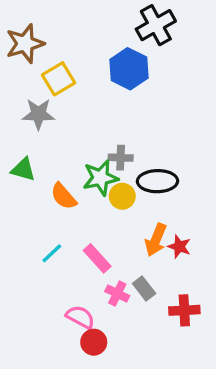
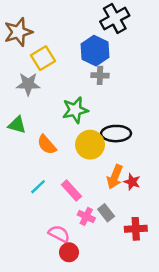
gray cross: (121, 158) -> (100, 75), moved
green star: (100, 178) -> (75, 110), moved
yellow circle: (122, 196) -> (90, 145), size x1.5

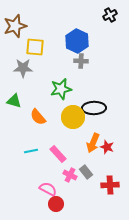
black cross: (115, 18) -> (110, 15), moved, size x0.6
yellow square: (43, 58) -> (35, 47), turned 36
cyan line: (38, 187) -> (31, 151), turned 32

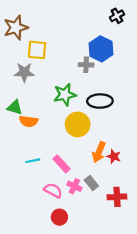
blue hexagon: (77, 41) -> (101, 49), moved
black ellipse: (94, 108) -> (100, 101), moved
orange semicircle: (38, 117) -> (29, 121), moved, turned -42
pink semicircle: (48, 189) -> (53, 190), moved

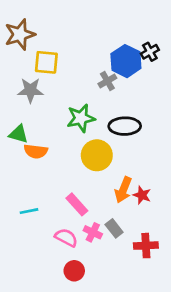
black cross: (117, 16) -> (150, 52), moved
gray cross: (86, 65) -> (107, 81), turned -32
cyan line: (33, 161) -> (29, 211), moved

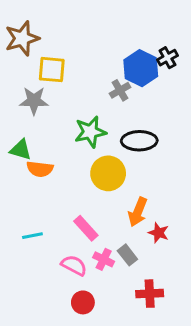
red star: (142, 195) -> (159, 233), moved
red cross: (146, 246) -> (150, 294), moved

